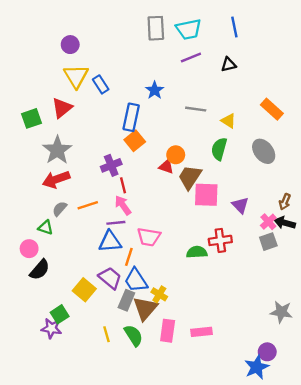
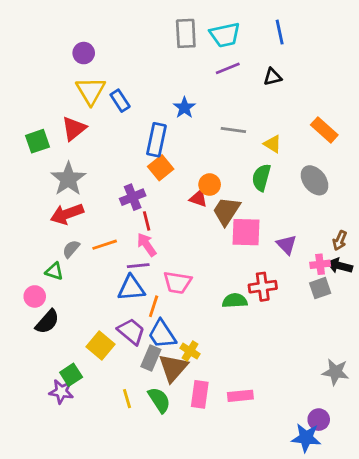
pink cross: (268, 222) -> (320, 264), turned 35
blue star: (257, 367) -> (306, 438), turned 30

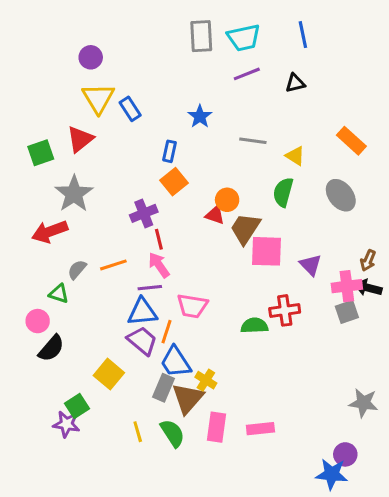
blue rectangle: (156, 140) -> (169, 151), size x0.6
red arrow: (67, 214) -> (50, 232), moved
pink cross: (320, 264) -> (347, 286), size x1.4
purple trapezoid: (131, 331) -> (142, 341), moved

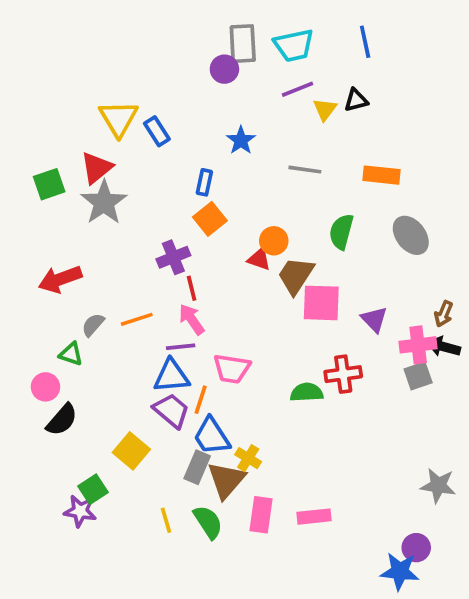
purple circle: (91, 57) -> (224, 69), moved
orange rectangle: (351, 141) -> (382, 175), moved, turned -36
yellow triangle: (295, 156) -> (325, 109), moved, turned 35
gray star: (74, 194) -> (104, 202), moved

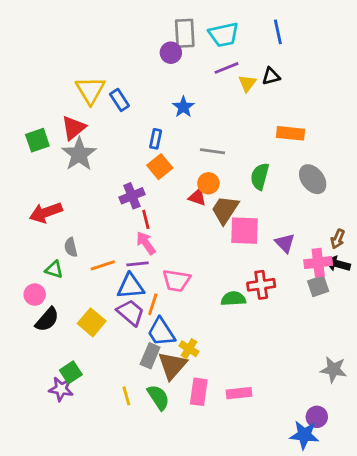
gray line: (305, 170) -> (213, 151), moved
orange line: (137, 319) -> (103, 265), moved
gray semicircle: (93, 325) -> (71, 247), turned -54
yellow square: (131, 451) -> (92, 322), moved

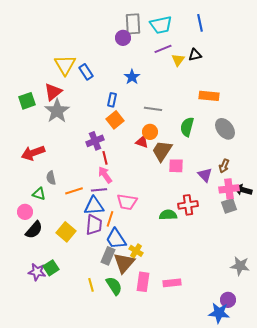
pink square: (245, 231) -> (176, 166), size x0.7
brown arrow: (338, 239) -> (224, 166), moved
purple trapezoid: (131, 313) -> (94, 225), turned 55
purple star: (61, 389) -> (37, 272), moved

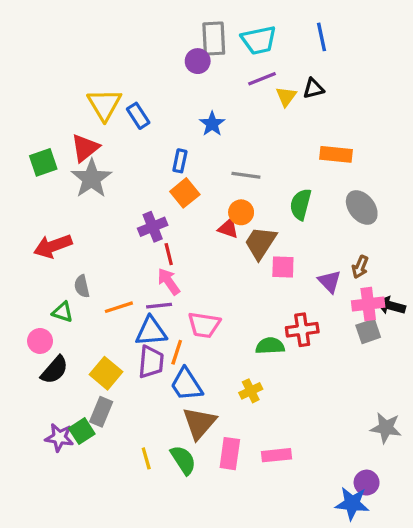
yellow cross: (136, 251) -> (251, 391), moved, turned 32
gray rectangle: (108, 256) -> (101, 412), moved

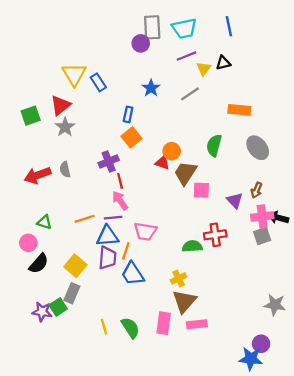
gray line: (246, 175) -> (190, 94), moved, turned -42
gray star: (91, 179) -> (65, 127), size x0.7
gray semicircle: (82, 286) -> (65, 169), moved
brown triangle: (199, 423) -> (184, 301), moved

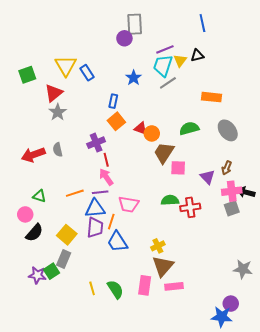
cyan trapezoid: (184, 28) -> (163, 66), moved, turned 120
green square: (31, 116) -> (27, 75), moved
green semicircle: (214, 145) -> (189, 128), turned 60
red triangle: (162, 163) -> (141, 128), moved
green semicircle: (192, 246) -> (170, 200), moved

